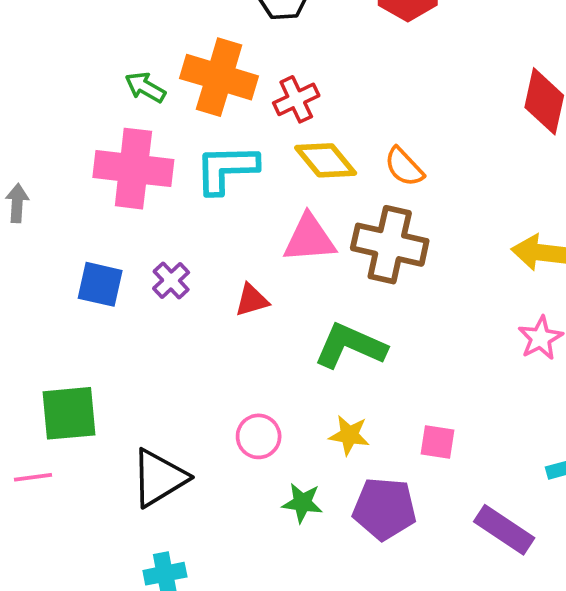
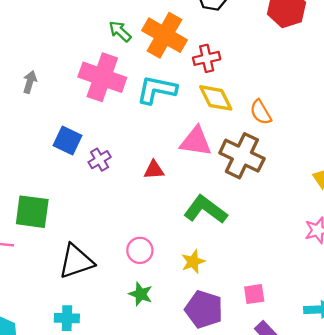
purple cross: (171, 280) -> (100, 160), moved
yellow star: (349, 435) -> (193, 262), turned 30
pink square: (437, 442) -> (254, 294), moved, turned -30
green star: (302, 503) -> (141, 294), moved

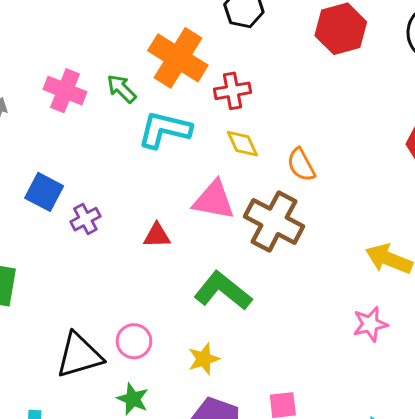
green arrow: (120, 31) -> (122, 89), moved
pink cross: (102, 77) -> (65, 91), moved, size x0.7
yellow diamond: (216, 98) -> (242, 144), size x0.7
black triangle: (76, 261) -> (79, 355), moved

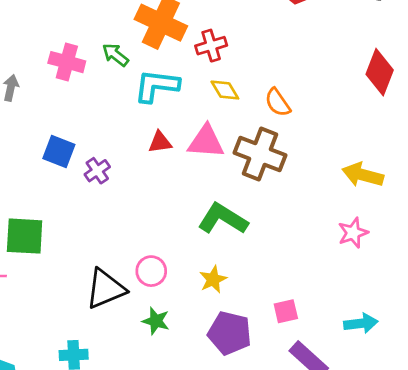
red triangle: (157, 235) -> (160, 142), moved

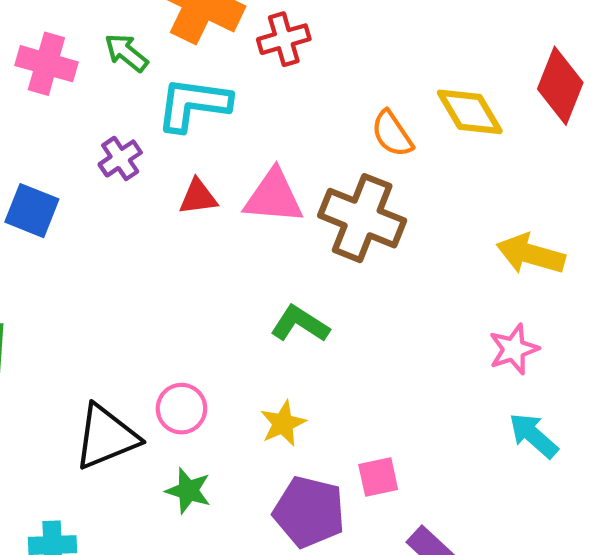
yellow diamond: (225, 90) -> (470, 112), moved, size x1.4
purple cross: (97, 171) -> (120, 158), moved
green L-shape: (223, 219) -> (300, 324), size x0.7
pink square: (286, 311) -> (378, 477), moved
cyan arrow: (361, 323) -> (533, 435), moved, turned -132

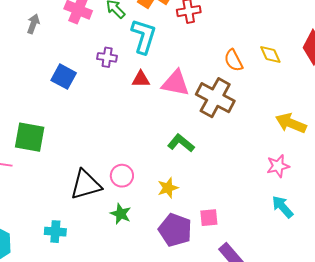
cyan L-shape: (193, 104) -> (144, 36), turned 93
yellow diamond: (470, 112) -> (270, 54), size x0.7
purple cross: (120, 158) -> (107, 57), turned 36

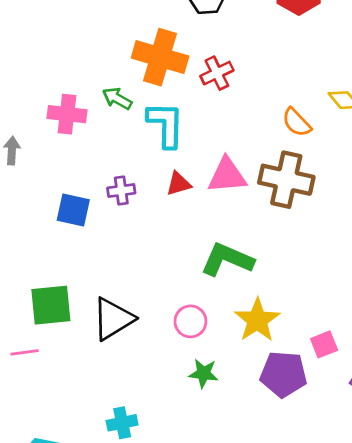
purple cross: (107, 57) -> (121, 191), moved
green L-shape: (181, 143) -> (227, 260), moved, size x1.4
black triangle: (86, 185) -> (113, 319), moved
yellow star: (168, 188) -> (257, 320), size x1.5

